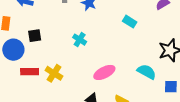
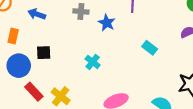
red rectangle: (30, 72) -> (34, 92), turned 42

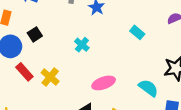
black square: (44, 53) -> (35, 34), turned -32

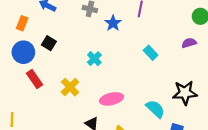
black square: (35, 34) -> (49, 43), turned -32
yellow cross: (50, 77) -> (70, 87), moved

